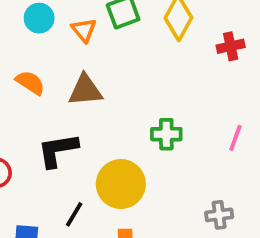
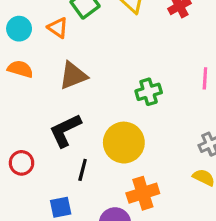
orange semicircle: (30, 83) -> (20, 69), moved
black line: (74, 214) -> (83, 170), moved

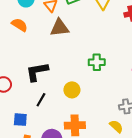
brown triangle: (73, 76) -> (60, 28), moved
yellow circle: (124, 143) -> (72, 90), size x0.6

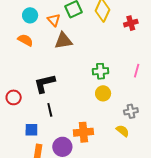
yellow circle: (72, 90) -> (103, 93), moved
black line: (41, 100) -> (50, 110), turned -40

